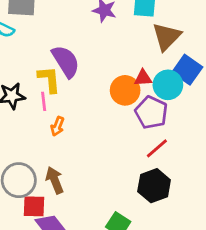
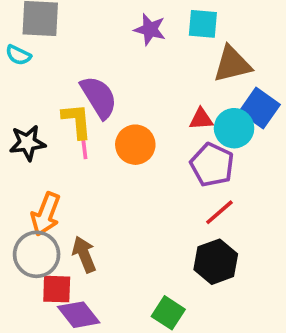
brown triangle: (167, 37) -> (232, 64), turned 32
orange circle: (125, 90) -> (135, 145), moved
pink line: (44, 101) -> (84, 146), moved
orange arrow: (57, 126) -> (46, 214), moved, size x1.6

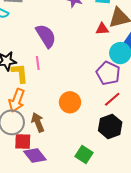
red triangle: (201, 119) -> (102, 29), moved
yellow L-shape: (77, 121) -> (20, 73), moved
orange circle: (135, 145) -> (70, 102), moved

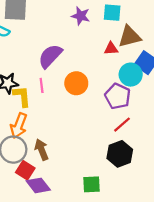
purple semicircle: (46, 36) -> (50, 56), turned -105
orange circle: (70, 102) -> (76, 83), moved
red square: (23, 141) -> (25, 170), turned 30
green square: (84, 155) -> (92, 184), turned -36

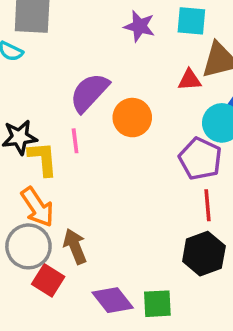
orange circle: (76, 83) -> (132, 118), moved
red line: (122, 125) -> (207, 205), turned -54
orange arrow: (19, 126) -> (37, 207), turned -55
purple diamond: (38, 185) -> (113, 300), moved

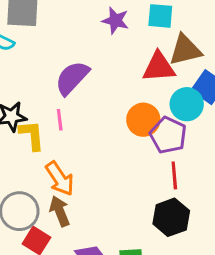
red triangle: (190, 80) -> (159, 67), size x1.6
orange circle: (132, 118) -> (143, 120), moved
orange arrow: (37, 207) -> (60, 179), moved

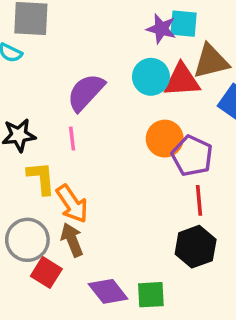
purple star: (115, 21) -> (161, 29), moved
cyan circle: (187, 104) -> (151, 77), moved
yellow L-shape: (32, 135) -> (41, 178), moved

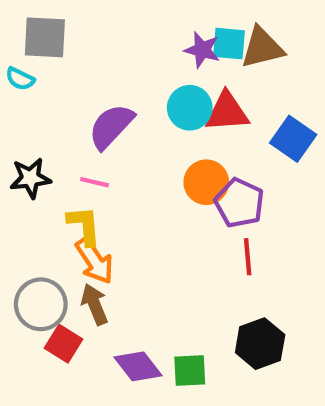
brown triangle: (211, 61) -> (262, 48), moved
pink line: (72, 139) -> (95, 182), turned -70
yellow L-shape: (41, 178) -> (84, 226), moved
black hexagon: (196, 247) -> (260, 344), moved

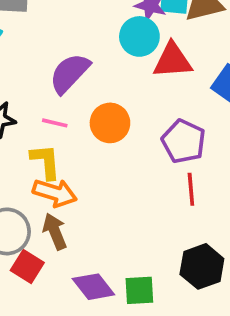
cyan circle: (190, 108) -> (139, 36), moved
orange circle: (206, 182) -> (110, 123), moved
orange arrow: (95, 261) -> (55, 193), turned -39

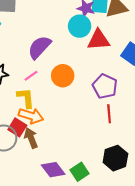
pink line: (55, 123) -> (31, 76), turned -48
red square: (27, 266) -> (17, 127), moved
green square: (139, 290) -> (80, 172), turned -30

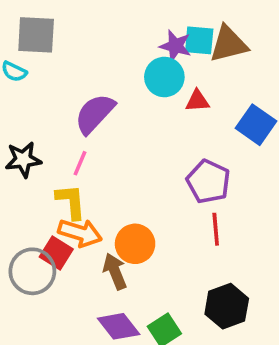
red triangle: (99, 40) -> (197, 101), size x0.6
pink line: (31, 76) -> (80, 163), turned -32
orange circle: (63, 76) -> (135, 244), moved
brown arrow: (31, 138) -> (115, 271), moved

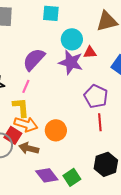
cyan square: (199, 40) -> (51, 13), moved
purple star: (175, 46) -> (71, 62), moved, size x1.4
brown arrow: (115, 271) -> (29, 148), moved, turned -54

